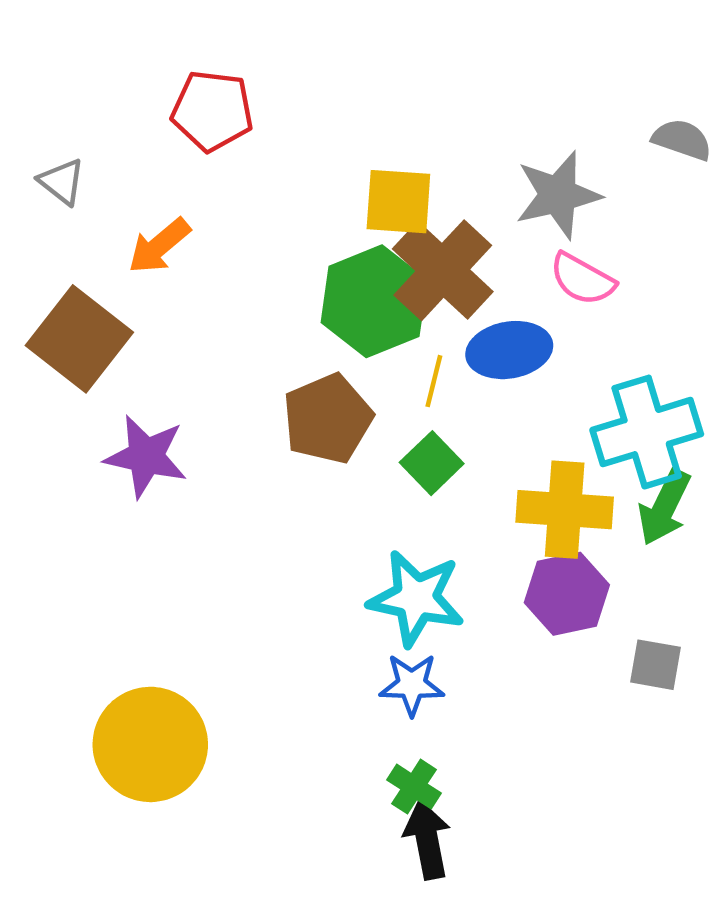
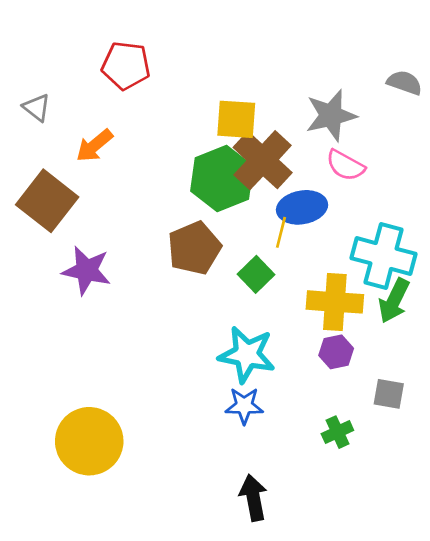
yellow line: (434, 381) -> (281, 232), moved
cyan cross: (647, 432) -> (383, 256), turned 32
purple hexagon: (567, 594) -> (336, 352), size x0.7
green cross: (414, 787) -> (337, 432), moved, turned 32

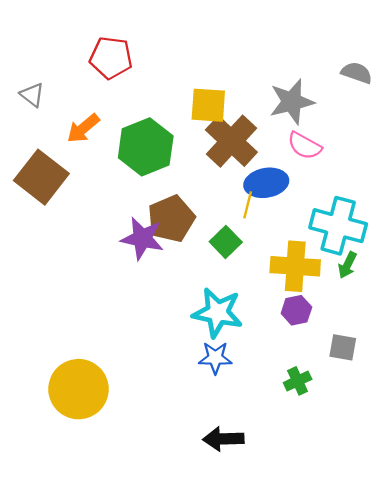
green hexagon: (222, 178) -> (146, 147), moved
purple star: (87, 270) -> (142, 238), moved
green arrow: (394, 301) -> (347, 265), size x0.7
black arrow: (253, 498) -> (223, 439), turned -81

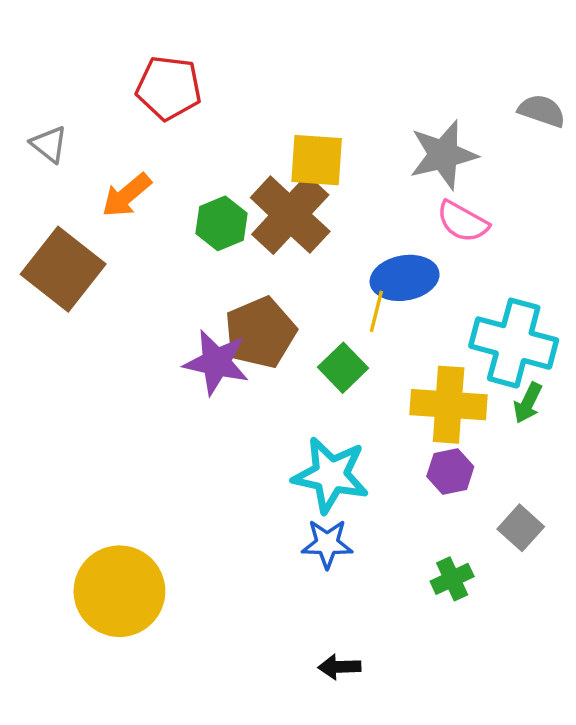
brown cross: (231, 141) -> (290, 215), moved
green hexagon: (146, 147) -> (222, 223), size x0.6
gray square: (343, 347) -> (521, 528), turned 32
black arrow: (223, 439) -> (339, 667), size x0.7

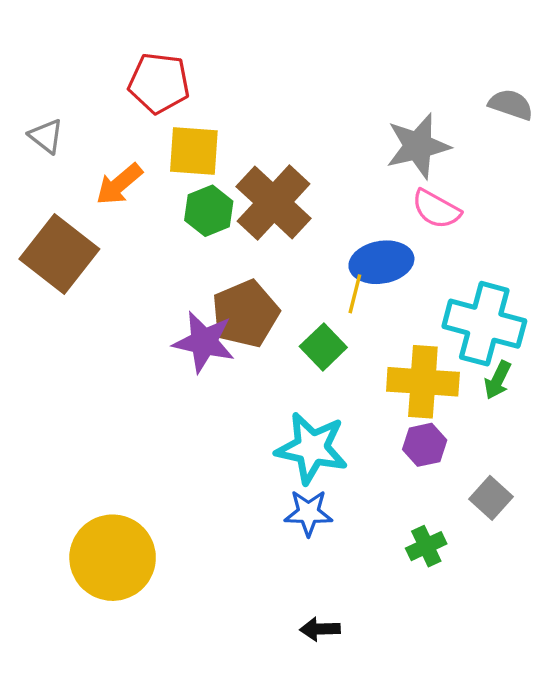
yellow square: (317, 160) -> (194, 151), moved

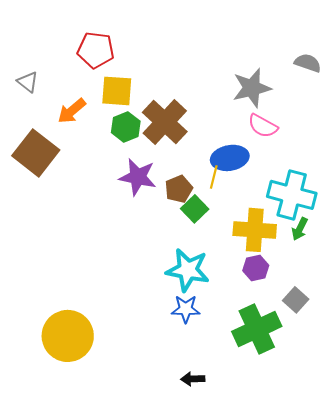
brown pentagon: (245, 314) -> (179, 189), moved, size x0.7
purple star: (204, 342) -> (138, 177), moved
green cross: (426, 546) -> (257, 329), size x2.0

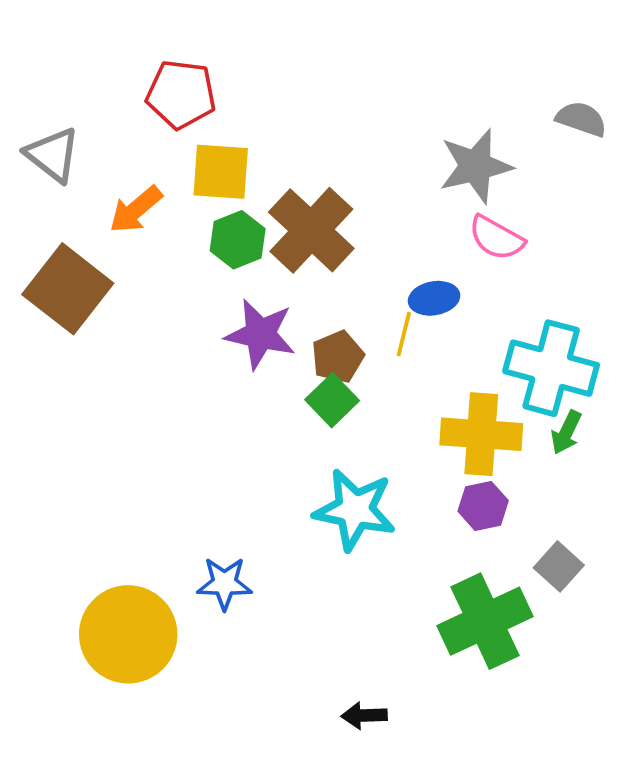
gray triangle: (28, 82) -> (53, 155), size x1.4
blue ellipse: (230, 158) -> (434, 298), size x0.7
green square: (195, 209) -> (332, 400), moved
blue star: (186, 309) -> (224, 583), moved

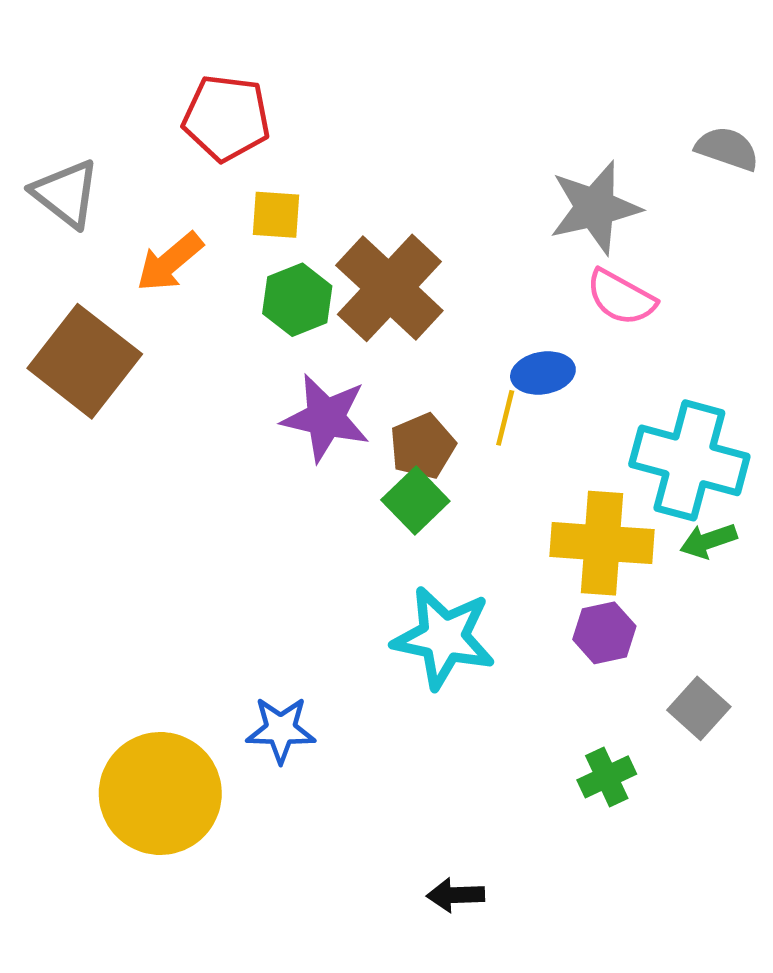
yellow square: (221, 172) -> (276, 215), size x0.7
green arrow: (566, 432) -> (708, 541), turned 45
green cross: (485, 621) -> (607, 777), size x0.5

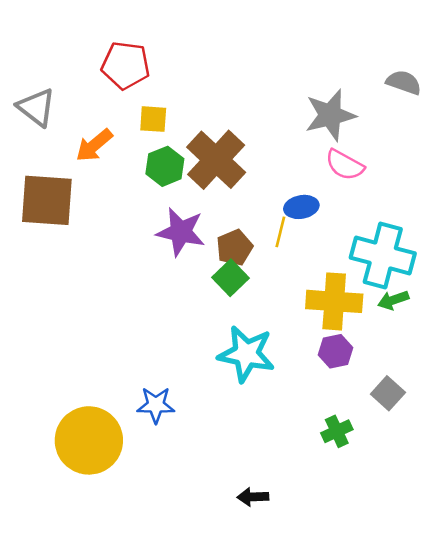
brown square: (85, 361) -> (47, 200), turned -34

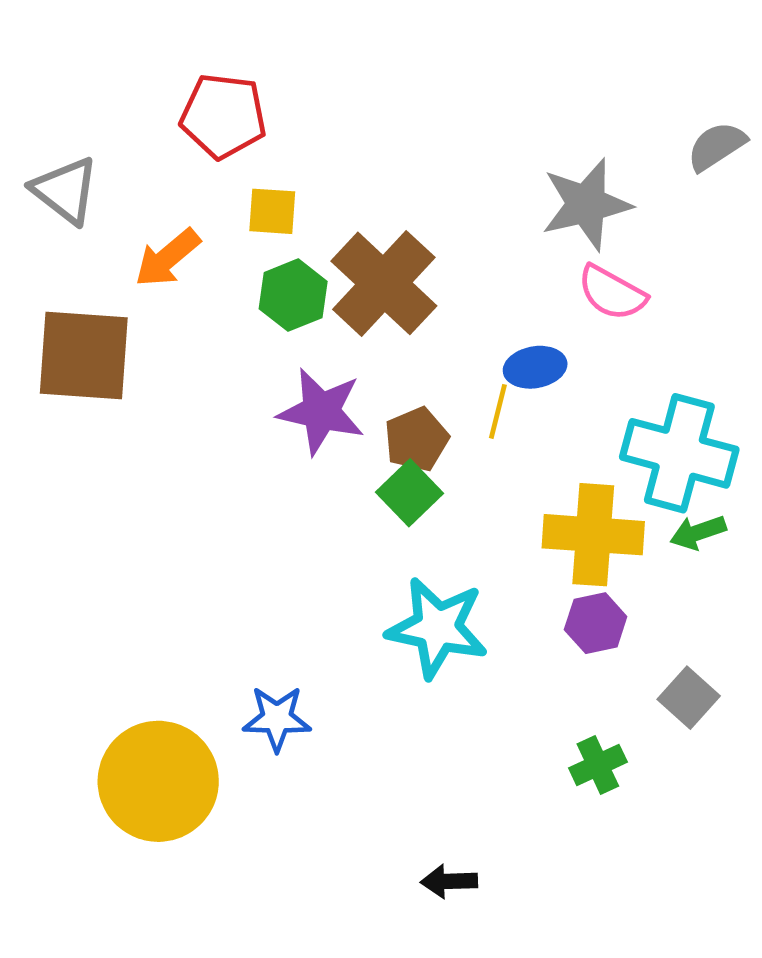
gray semicircle: (404, 82) -> (717, 146), turned -52

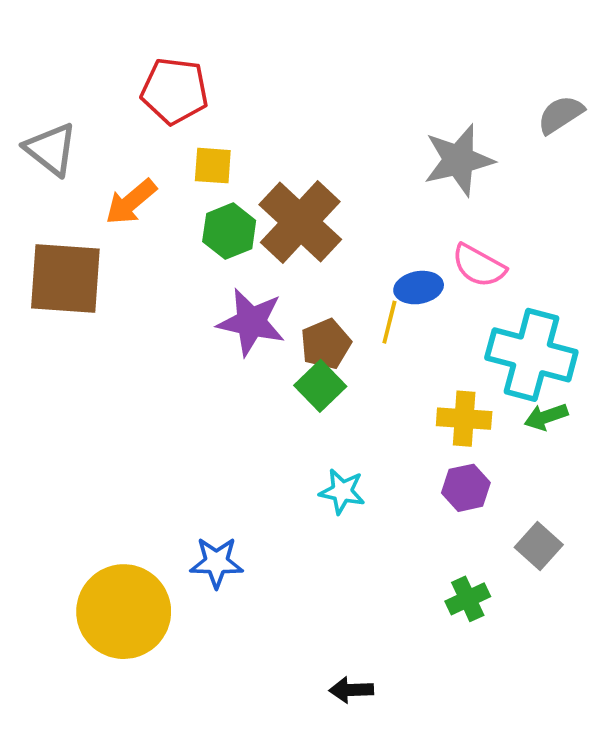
pink semicircle: (612, 293) -> (479, 266), moved
yellow cross: (593, 535) -> (464, 419), size x0.7
cyan star: (437, 628) -> (342, 491), size x0.6

